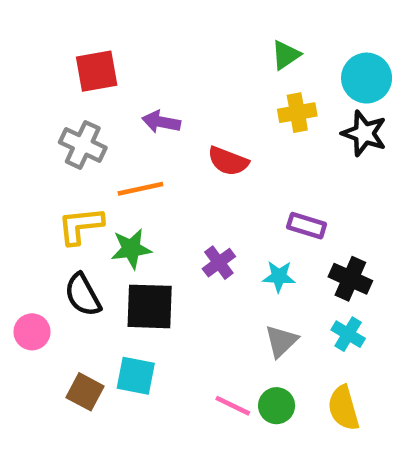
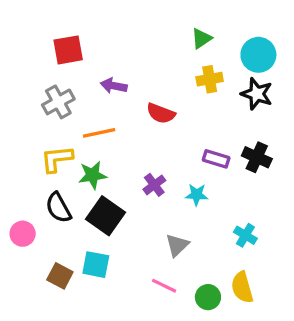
gray cross: (83, 145) -> (58, 102), turned 36
black cross: (350, 279) -> (257, 157), moved
black square: (150, 306) -> (106, 216), turned 33
gray triangle: (281, 341) -> (177, 245), moved
green circle: (277, 406) -> (208, 297), moved

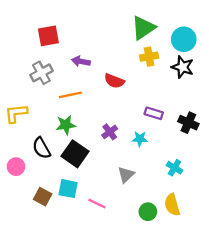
green triangle: (201, 39) -> (143, 28), size x1.6
black cross: (257, 157) -> (188, 123), moved
yellow L-shape: (57, 159) -> (16, 113), moved
pink line: (164, 286) -> (97, 204), moved

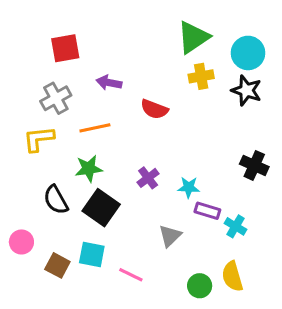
yellow L-shape: (16, 113) -> (39, 139), moved
purple rectangle: (154, 113) -> (207, 211), moved
pink circle: (16, 167) -> (21, 242), moved

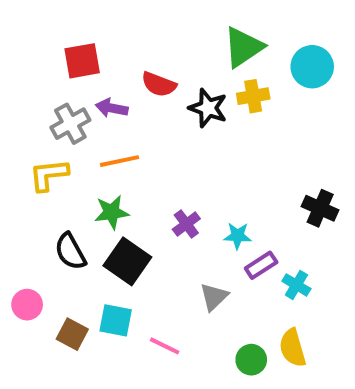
purple arrow: (109, 83) -> (112, 108), moved
black star: (246, 90) -> (208, 108), moved
red semicircle: (154, 109) -> (159, 84), moved
purple rectangle: (207, 211) -> (261, 265), turned -50

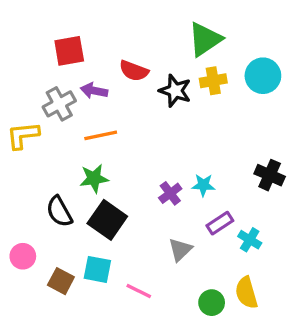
cyan circle: (312, 67) -> (263, 76), moved
yellow L-shape: (49, 175) -> (23, 135), moved
purple cross: (186, 224) -> (170, 193), moved
cyan star: (237, 236) -> (203, 185), moved

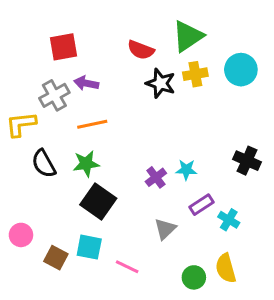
red semicircle: (134, 71) -> (141, 50), moved
black semicircle: (59, 212) -> (44, 164), moved

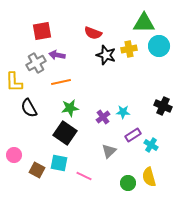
green triangle: (188, 36) -> (144, 23), moved, turned 35
yellow L-shape: (21, 124) -> (14, 82), turned -85
green star: (86, 164) -> (70, 108), moved

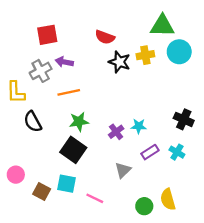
cyan cross: (151, 145) -> (177, 152), moved

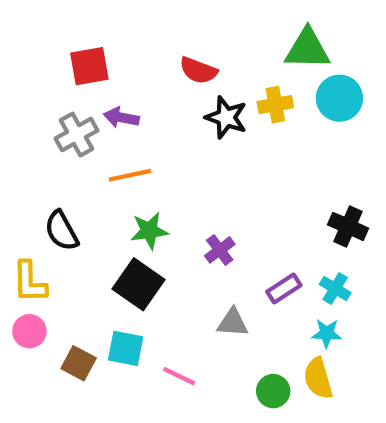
yellow L-shape: (16, 92) -> (29, 282), moved
cyan star: (139, 126) -> (327, 333), moved
gray triangle: (123, 170) -> (233, 323), turned 48

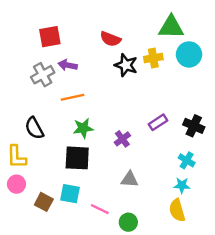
black square: (138, 284) -> (77, 158), turned -32
purple rectangle: (284, 288) -> (158, 122), moved
green circle: (273, 391) -> (128, 222), moved

